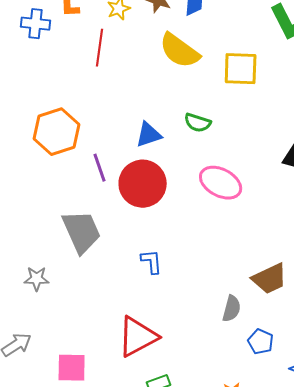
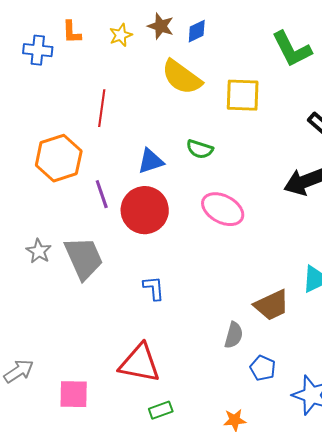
red line: (100, 48) -> (102, 108), moved
gray star: (37, 279) -> (39, 251), moved, turned 30
red triangle: (138, 337) -> (140, 363), turned 39

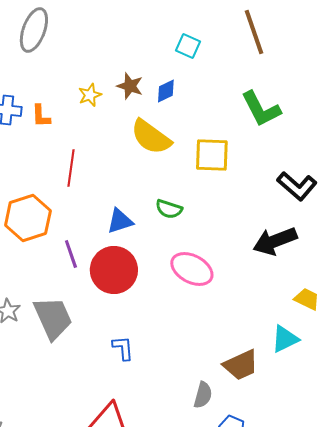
orange L-shape: (72, 32) -> (41, 116), moved

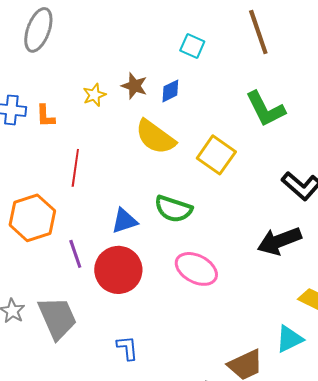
yellow square: (212, 155) -> (216, 155), turned 33
green semicircle: (169, 209) -> (173, 209), size x1.4

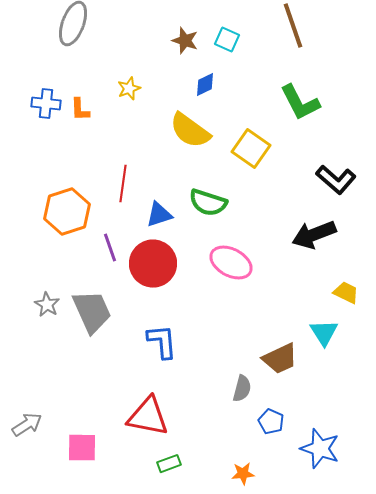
brown star: (134, 86) -> (185, 41), moved
red line: (75, 168) -> (123, 184), moved
cyan triangle: (289, 339) -> (324, 333), turned -36
blue L-shape: (127, 348) -> (162, 342), size x1.4

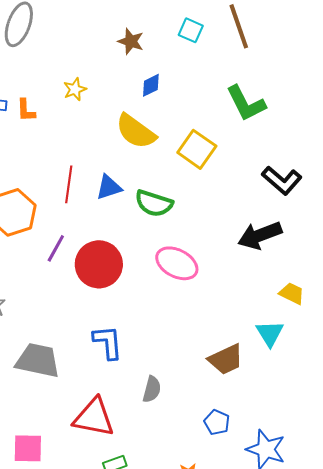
cyan square: (227, 40) -> (191, 30), moved
blue triangle: (159, 215) -> (109, 187), moved
purple line: (110, 248) -> (56, 248), turned 48
gray trapezoid: (92, 312) -> (38, 360), moved, turned -54
gray semicircle: (242, 389) -> (152, 389), moved

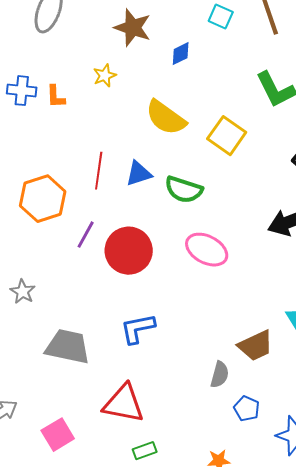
brown star: (131, 41) -> (133, 28), moved, size x1.4
blue diamond: (151, 85) -> (181, 54), moved
blue L-shape: (108, 342) -> (138, 329), turned -96
gray semicircle: (152, 389) -> (220, 375), moved
pink square: (28, 448) -> (58, 435), turned -32

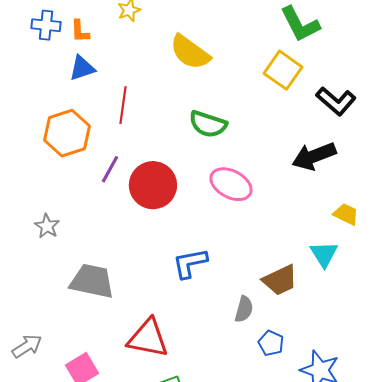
yellow square: (227, 136) -> (283, 70), moved
blue triangle: (139, 174) -> (82, 68), moved
blue L-shape: (138, 329) -> (190, 263), moved

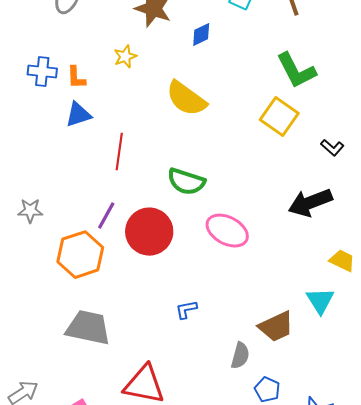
black L-shape: (336, 101) -> (332, 148), size x0.6
green semicircle: (208, 124) -> (186, 182), moved
orange hexagon: (67, 133) -> (80, 255), moved
gray star: (47, 226) -> (30, 211), moved, turned -30
blue L-shape: (190, 263) -> (186, 310), size x0.6

